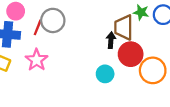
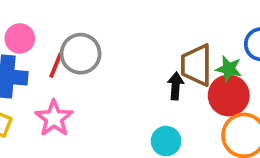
green star: (141, 12) -> (229, 69), moved
red circle: (131, 54) -> (229, 95), moved

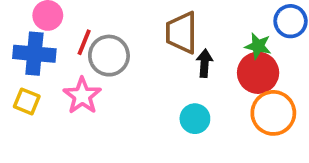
gray circle: (81, 54) -> (109, 56), moved
brown trapezoid: (196, 65) -> (182, 33), moved

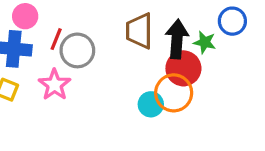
black arrow: (204, 63) -> (177, 39), moved, size x1.6
red circle: (258, 73) -> (183, 68), moved
orange circle: (273, 113) -> (174, 93), moved

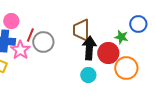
black arrow: (177, 39) -> (89, 48), moved
pink star: (55, 85) -> (20, 50), moved
orange circle: (174, 93) -> (126, 68), moved

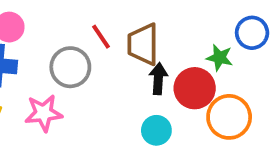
red line: (30, 35) -> (101, 37), moved, turned -56
black arrow: (89, 48) -> (158, 79), size x0.7
pink star: (20, 50) -> (44, 113), moved, turned 30

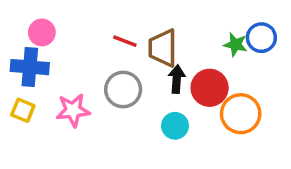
red line: (101, 37) -> (125, 41), turned -35
green star: (220, 58) -> (235, 45), moved
gray circle: (70, 67) -> (123, 89), moved

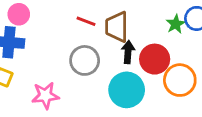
green star: (235, 45) -> (176, 24), turned 30
pink star: (73, 110) -> (45, 95), moved
cyan circle: (175, 126) -> (127, 90), size x1.6

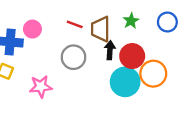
pink circle: (19, 14) -> (32, 29), moved
green star: (176, 24) -> (131, 21), moved
cyan circle: (127, 90) -> (125, 82), moved

